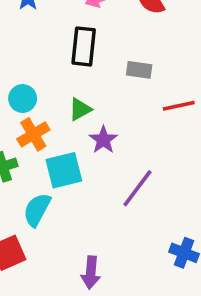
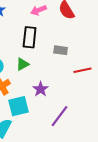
green triangle: (80, 109) -> (23, 64), moved

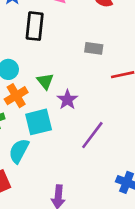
black rectangle: (30, 37) -> (35, 26), moved
green triangle: (23, 64) -> (45, 81), moved, turned -40

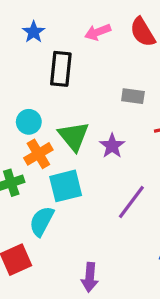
green triangle: (45, 81) -> (74, 136), size x1.5
purple star: (67, 100) -> (112, 146), moved

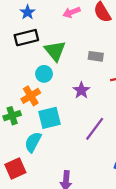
black rectangle: (61, 69) -> (26, 38), moved, turned 70
cyan circle: (29, 122) -> (44, 74), moved
green triangle: (74, 136) -> (55, 51), moved

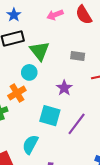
cyan square: (50, 118) -> (50, 116), moved, turned 30
cyan semicircle: (33, 142) -> (30, 144), moved

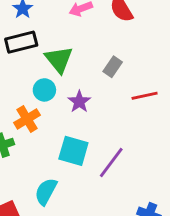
gray rectangle: (78, 56) -> (113, 67), turned -64
purple star: (64, 88) -> (79, 102), moved

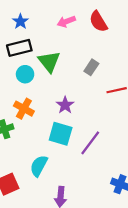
cyan circle: (44, 90) -> (25, 74), moved
purple star: (79, 102) -> (65, 105), moved
orange cross: (27, 119) -> (24, 109), turned -30

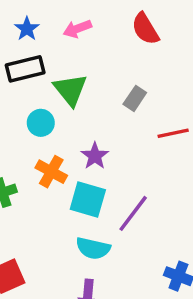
pink arrow: (66, 22) -> (77, 29), moved
cyan circle: (25, 74) -> (41, 123), moved
orange cross: (24, 109) -> (51, 172), moved
cyan semicircle: (39, 166) -> (93, 248), moved, turned -105

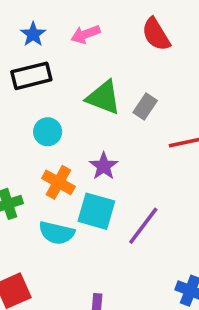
green triangle: (70, 90) -> (104, 97), moved, turned -30
cyan semicircle: (93, 248) -> (57, 233), moved

